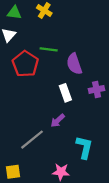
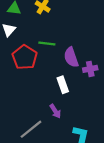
purple cross: (97, 89) -> (90, 69), moved
purple arrow: (58, 121) -> (55, 111), turned -80

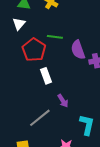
white rectangle: (63, 85) -> (46, 76), moved

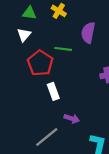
purple semicircle: (78, 50) -> (88, 33), moved, turned 30
purple arrow: (63, 101) -> (72, 119), turned -40

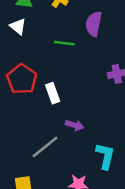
white triangle: (24, 35) -> (18, 26), turned -32
red pentagon: (40, 63) -> (22, 79), moved

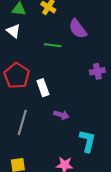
purple semicircle: (94, 24) -> (78, 29), turned -48
gray line: (45, 147) -> (22, 122), moved, turned -35

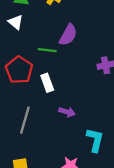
purple semicircle: (78, 29) -> (68, 35), moved, turned -114
green line: (53, 45) -> (47, 50), moved

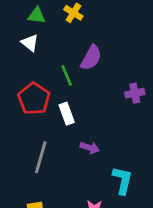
green line: (47, 50) -> (67, 75), turned 60

